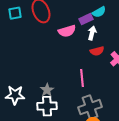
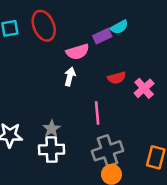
white arrow: (92, 33) -> (70, 77), moved

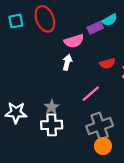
pink line: (97, 113) -> (91, 94), turned 54

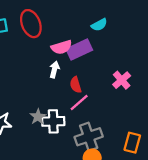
purple rectangle: (95, 28) -> (79, 50), moved, size x1.5
red semicircle: (107, 63) -> (76, 85), moved, turned 88
white cross: (52, 125) -> (53, 121), moved

